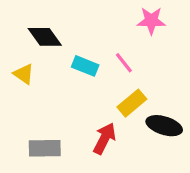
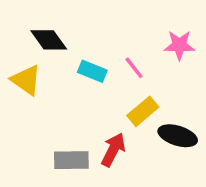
pink star: (151, 21) -> (179, 45), moved
yellow triangle: (24, 74) -> (26, 80), size x1.4
gray rectangle: (45, 148) -> (71, 160), moved

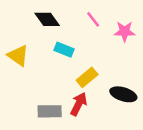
black diamond: (49, 40) -> (47, 19), moved
pink line: (134, 68) -> (93, 19), moved
yellow rectangle: (143, 111) -> (87, 77), moved

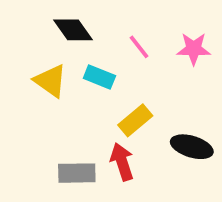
pink line: (93, 19) -> (139, 47), moved
yellow triangle: (18, 56) -> (50, 81), moved
red arrow: (79, 104) -> (122, 162), turned -45

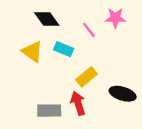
pink star: (194, 49) -> (115, 18), moved

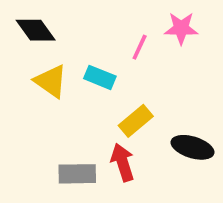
black diamond: (47, 19) -> (36, 30), moved
pink line: (89, 30) -> (140, 47), turned 63

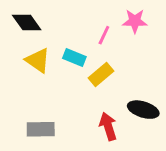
yellow rectangle: (136, 121) -> (101, 74), moved
red arrow: (123, 162) -> (108, 126), moved
gray rectangle: (77, 174) -> (41, 129), moved

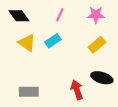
pink line: (104, 35) -> (60, 15), moved
cyan rectangle: (74, 58) -> (53, 41), turned -56
yellow rectangle: (101, 74) -> (97, 45), moved

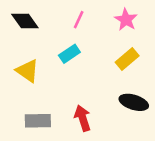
pink star: (96, 15) -> (126, 20), turned 30
yellow triangle: (27, 43) -> (27, 71), moved
red arrow: (77, 90) -> (83, 118), moved

